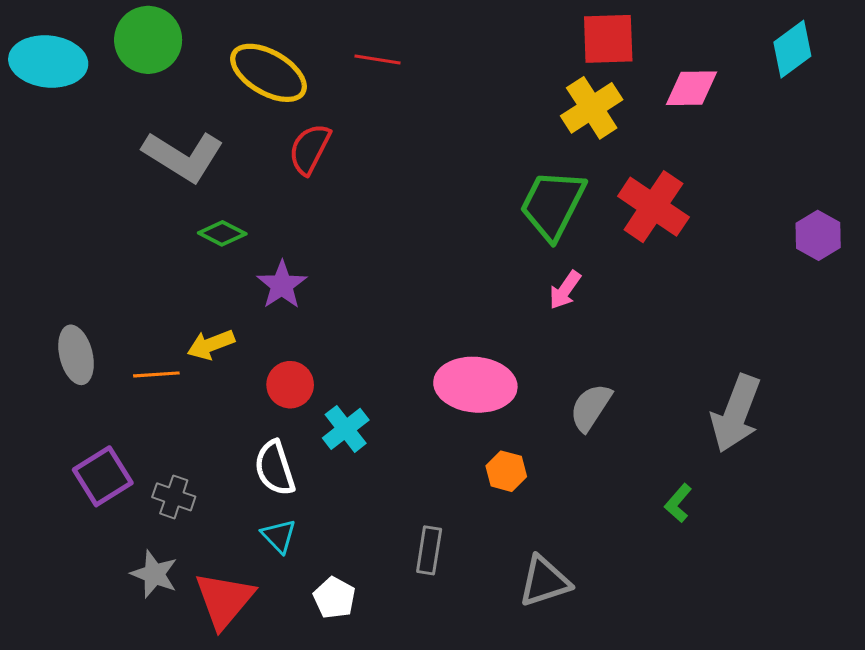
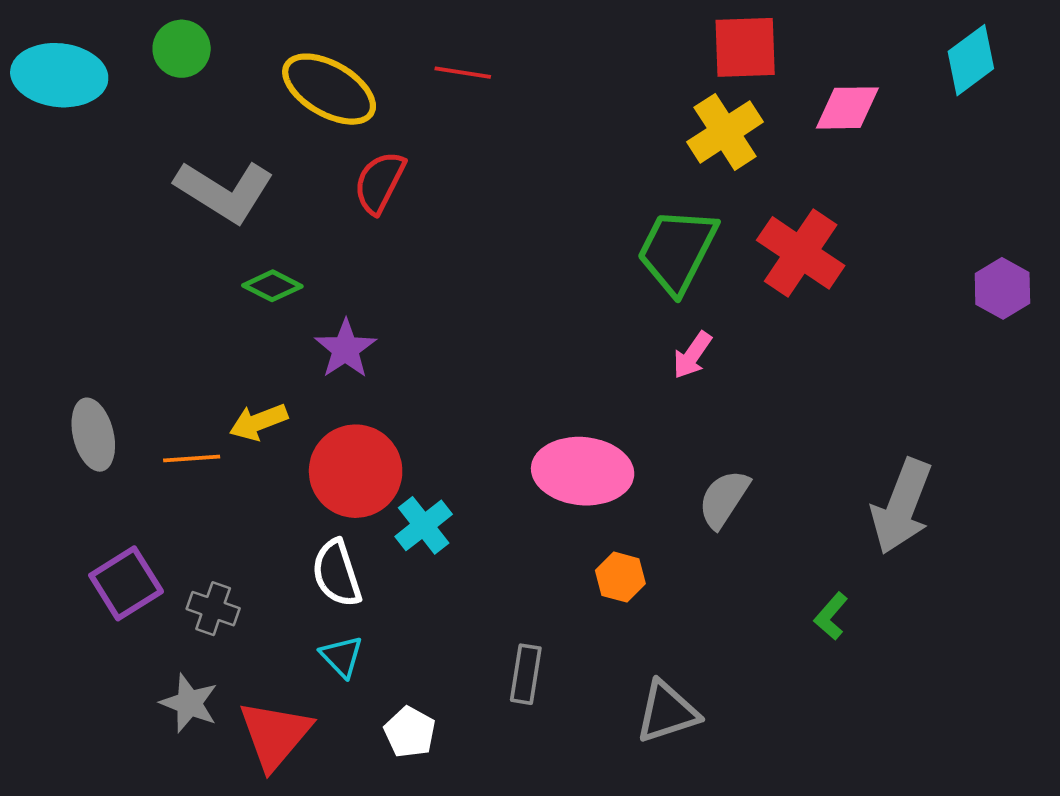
green circle: (148, 40) -> (182, 49), size x0.7
red circle: (290, 385) -> (356, 471), size x1.6

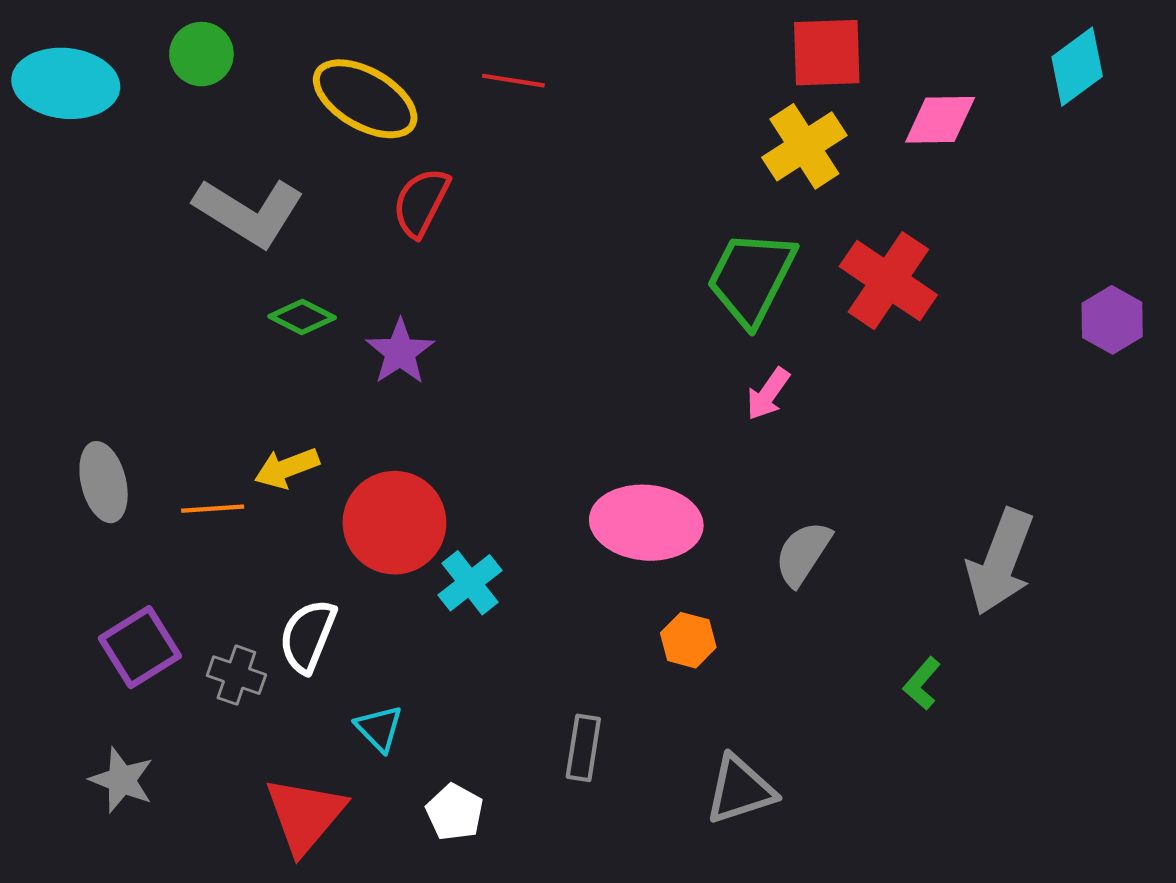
purple star: (345, 349) -> (400, 352), moved
white semicircle: (337, 573) -> (308, 636), moved, turned 40
gray star: (189, 703) -> (122, 780), moved

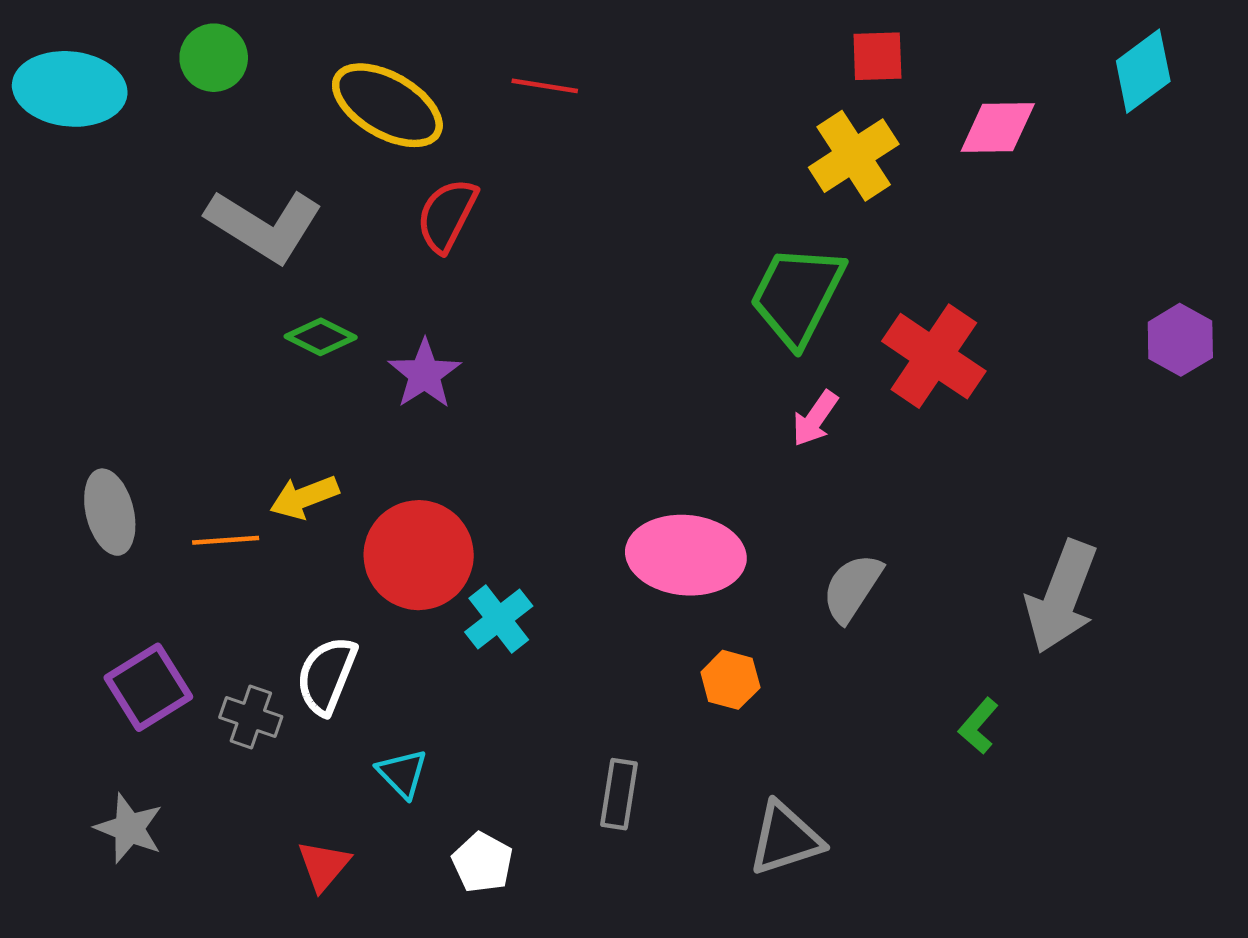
red square: (827, 53) -> (877, 56), size x0.7
red cross: (888, 281) -> (934, 356), moved
red triangle: (305, 815) -> (324, 865), size x0.6

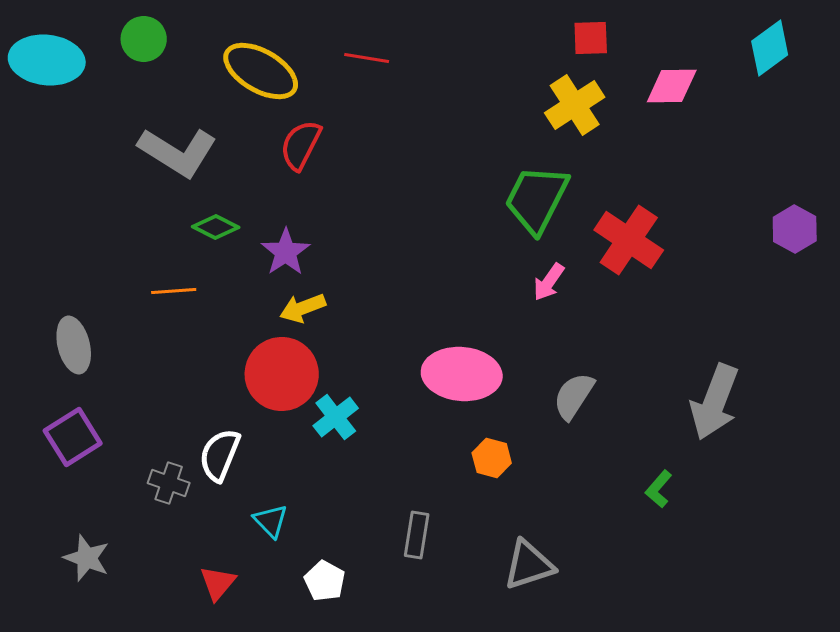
yellow arrow: (304, 497) -> (303, 308), moved
orange line: (226, 540) -> (174, 291), moved
purple square: (148, 687) -> (73, 437), moved

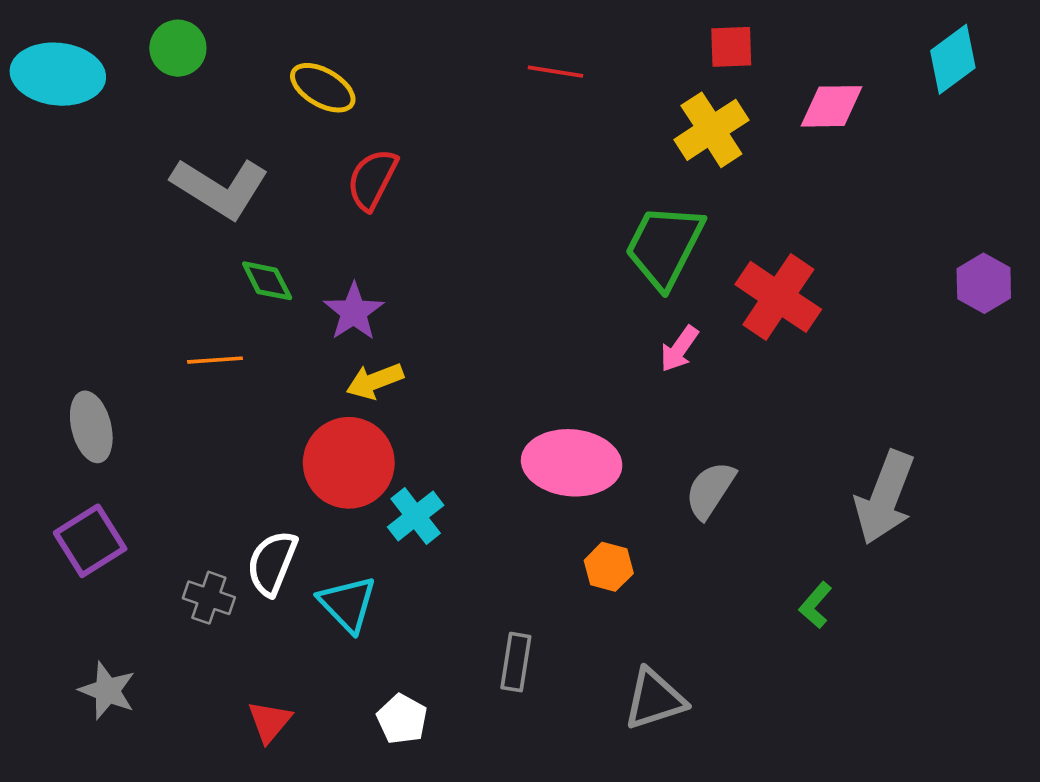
red line: (367, 58) -> (555, 72), moved
yellow ellipse: (261, 71) -> (323, 88), size x0.7
green diamond: (216, 227) -> (267, 281), turned 36
cyan triangle: (271, 521) -> (348, 604), moved, size x1.4

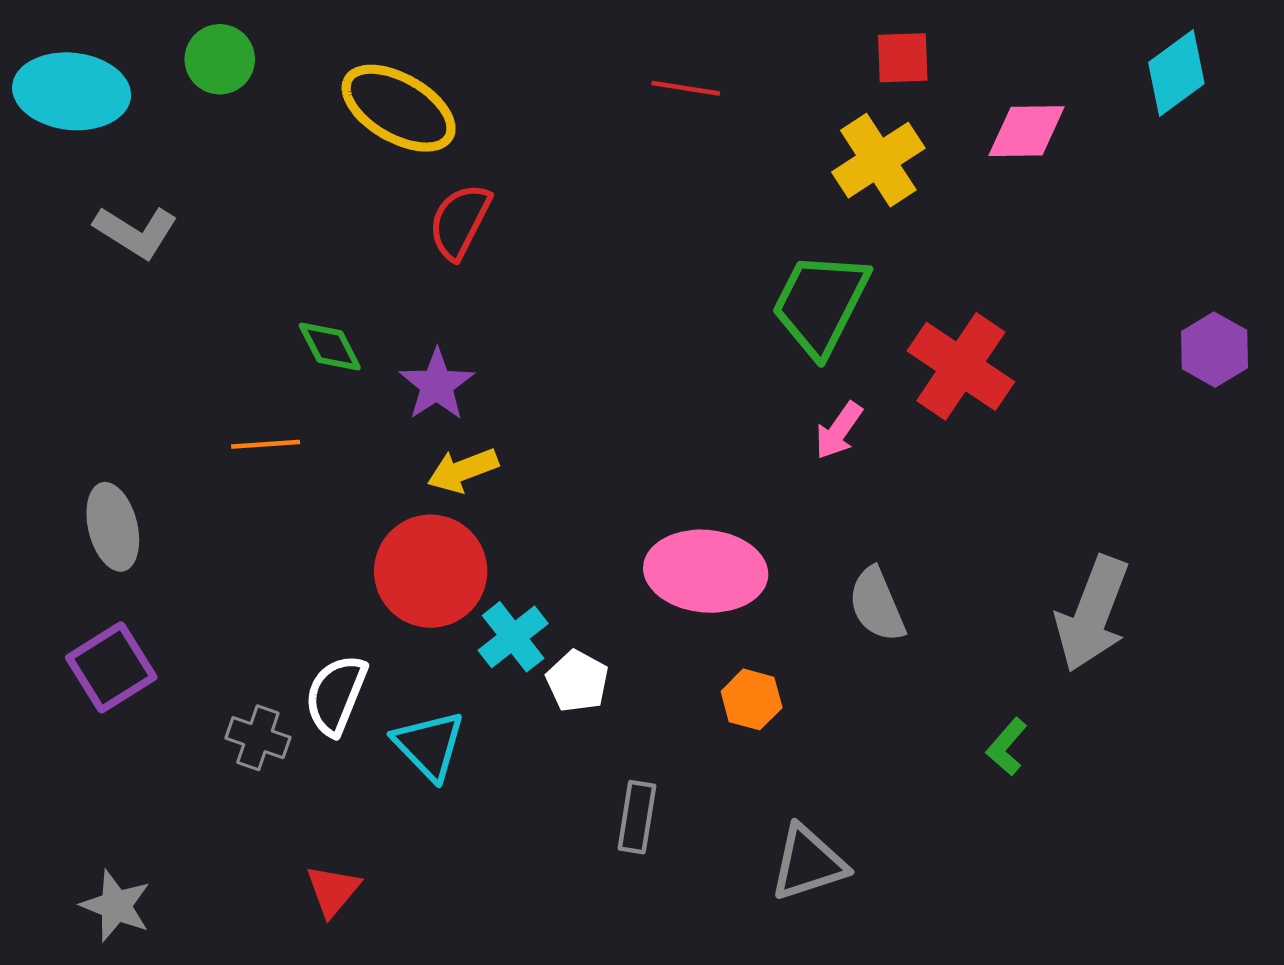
yellow ellipse: (323, 88) -> (399, 108), size x1.4
gray L-shape: (220, 188) -> (136, 232), moved, size x0.7
gray semicircle: (710, 490) -> (877, 605), turned -56
gray star: (107, 691) -> (116, 906), moved
white pentagon: (402, 719) -> (577, 681), moved

